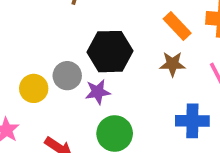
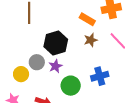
blue cross: (192, 121) -> (100, 76), moved

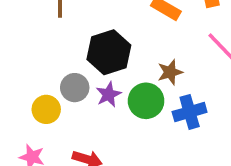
brown star: (91, 40) -> (170, 72), moved
green circle: (71, 86) -> (146, 101), moved

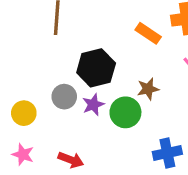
yellow circle: (46, 109) -> (24, 113), moved
blue cross: (190, 112) -> (167, 153), moved

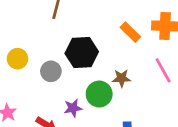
purple star: (93, 105) -> (73, 108), moved
yellow circle: (24, 113) -> (17, 59), moved

